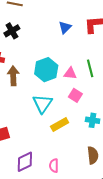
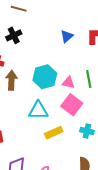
pink square: (75, 95) -> (72, 105), size x1.5
cyan triangle: (42, 104) -> (38, 110), turned 50

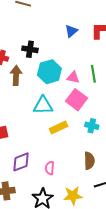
black cross: (14, 35) -> (30, 49), moved, turned 35

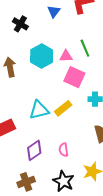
black cross: (30, 49) -> (20, 24), moved, turned 35
cyan triangle: (43, 105) -> (39, 110), moved

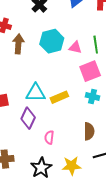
pink square: (74, 77) -> (90, 71), moved, turned 30
purple diamond: (34, 150) -> (28, 118), moved, turned -45

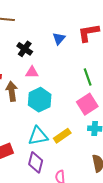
cyan hexagon: (52, 41) -> (40, 100), moved
pink triangle: (75, 48) -> (32, 72), moved

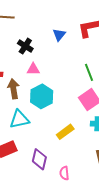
cyan triangle: (38, 136) -> (19, 119), moved

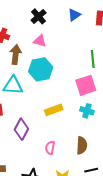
pink semicircle: (64, 173) -> (50, 148), moved

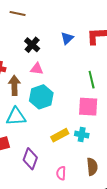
pink square: (86, 85) -> (88, 107), turned 30
cyan cross: (87, 111) -> (82, 135), moved

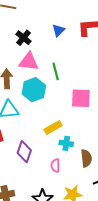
pink triangle: (37, 69) -> (29, 62), size x1.5
green line: (92, 80) -> (56, 71), moved
cyan cross: (82, 135) -> (66, 143), moved

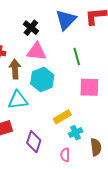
blue triangle: (58, 30) -> (66, 20), size x1.6
green line: (56, 71) -> (77, 57), moved
cyan cross: (66, 143) -> (76, 133), turned -32

